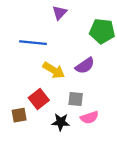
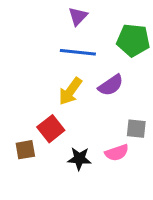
blue line: (33, 43) -> (78, 52), moved
yellow arrow: (54, 70) -> (70, 91), turned 95
gray square: (76, 99) -> (136, 129), moved

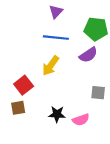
purple semicircle: (111, 85) -> (88, 55), moved
red square: (51, 129) -> (24, 85), moved
pink semicircle: (117, 153) -> (81, 120), moved

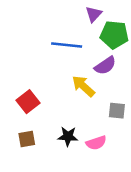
purple triangle: (56, 12) -> (94, 14), moved
yellow arrow: (51, 66) -> (83, 86), moved, turned 96
brown square: (18, 108) -> (27, 139), moved

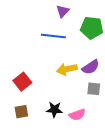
purple triangle: (94, 14) -> (63, 11), moved
purple semicircle: (105, 66) -> (91, 67), moved
yellow arrow: (83, 86) -> (67, 69), turned -54

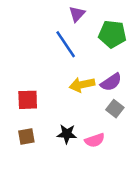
blue line: (53, 36) -> (66, 44), turned 50
red square: (22, 82) -> (28, 100), turned 36
gray square: (94, 89) -> (115, 109), turned 32

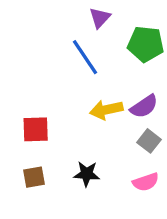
pink semicircle: (95, 140) -> (146, 182), moved

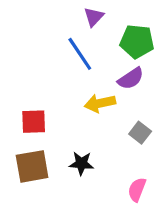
purple semicircle: (144, 106) -> (131, 79), moved
brown square: (34, 177) -> (32, 166), size x1.6
pink semicircle: (146, 182) -> (137, 190), moved, turned 130

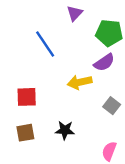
blue line: (80, 54) -> (45, 44), moved
brown square: (32, 166) -> (25, 133), size x0.7

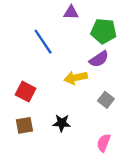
purple triangle: (75, 13) -> (71, 12), turned 49
red square: (27, 97) -> (26, 92), turned 30

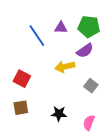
purple triangle: (71, 12) -> (61, 28), moved
black star: (62, 123) -> (59, 114), moved

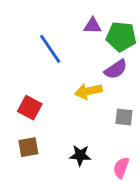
purple triangle: (61, 28) -> (93, 26), moved
gray square: (91, 86) -> (124, 117), turned -32

